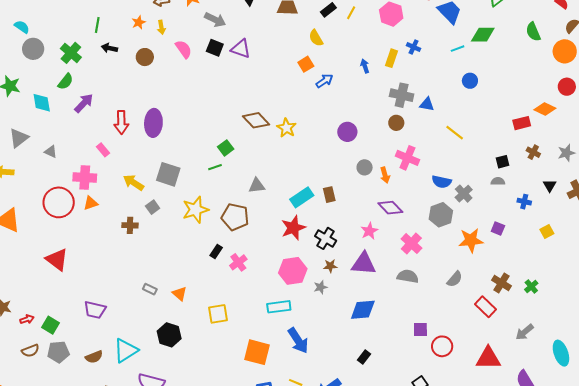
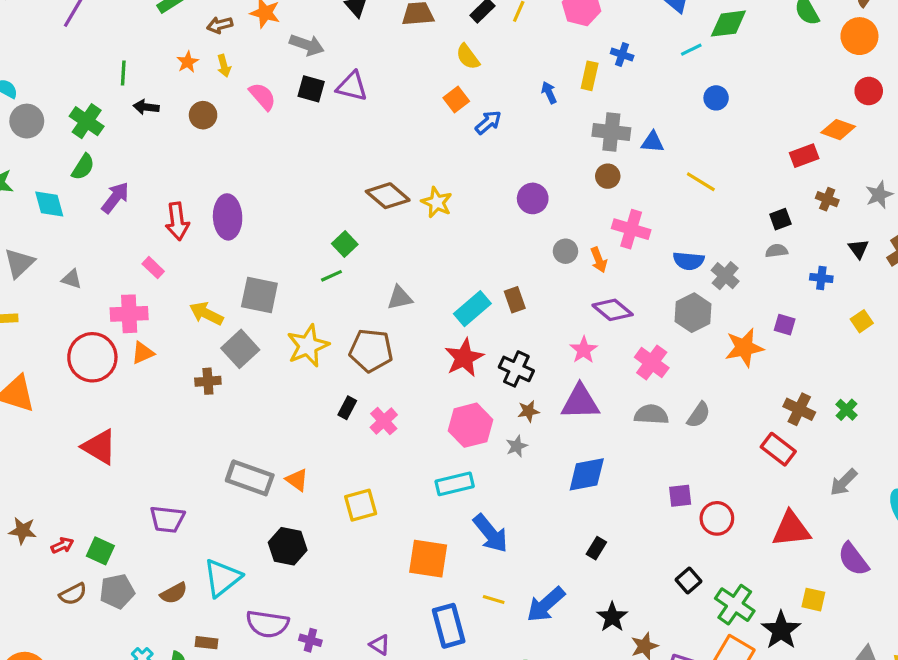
gray square: (153, 207) -> (240, 349), size x1.6
gray semicircle: (455, 279) -> (699, 415), moved
gray rectangle: (150, 289) -> (250, 478), size x2.0

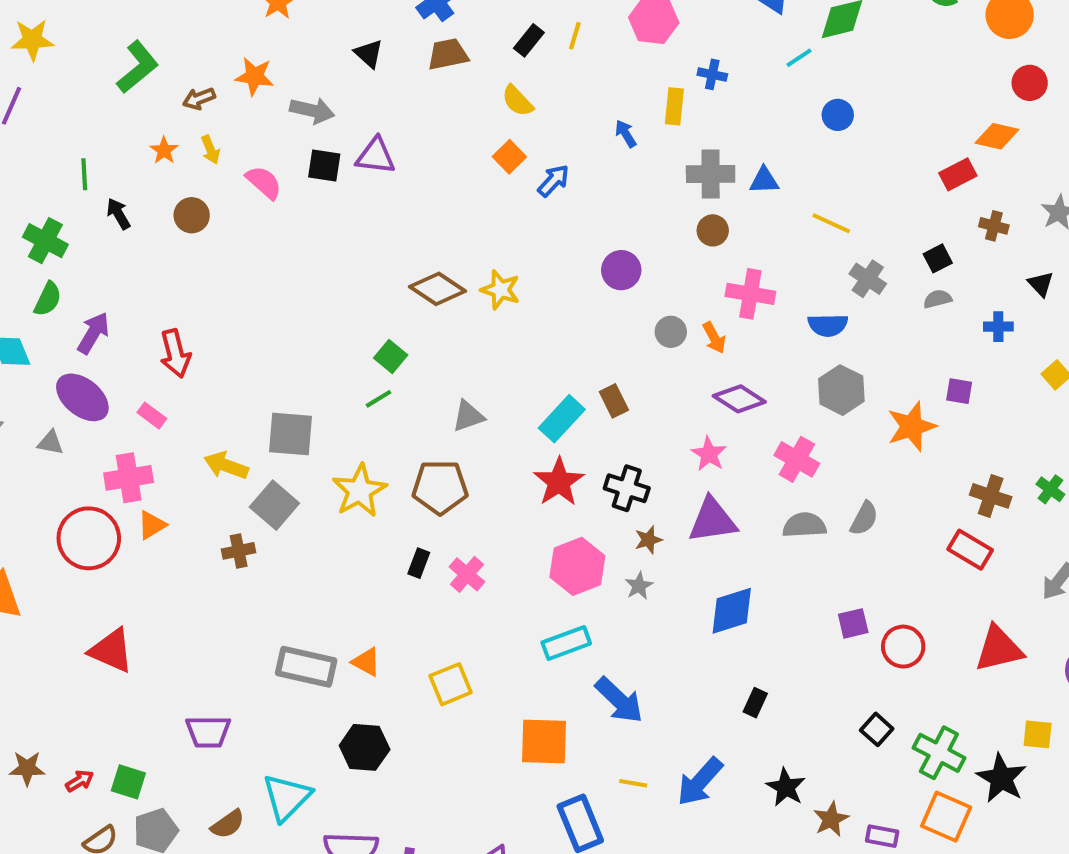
black arrow: (146, 107) -> (118, 214), turned 60
purple ellipse: (228, 217) -> (82, 397), moved, turned -42
gray cross: (725, 276) -> (868, 279), moved

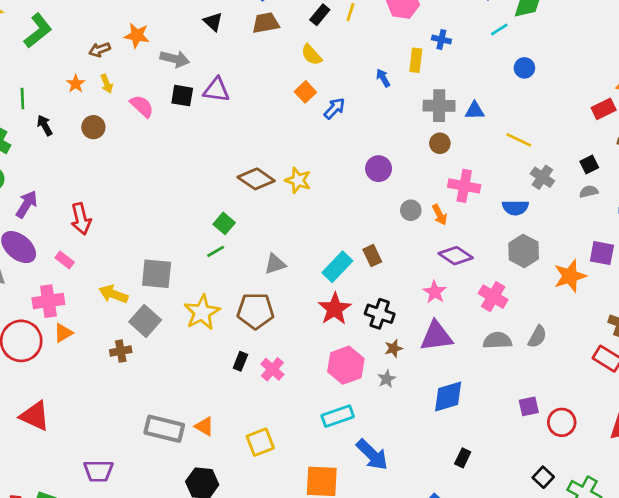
green L-shape: (138, 67) -> (38, 31), moved
purple square: (959, 391) -> (602, 253), size x1.4

